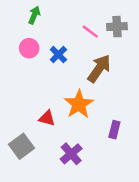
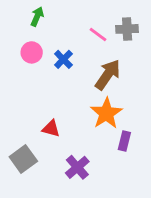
orange star: (79, 104) -> (106, 113), moved

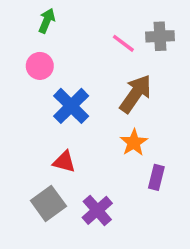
blue cross: (63, 59) -> (71, 106), moved, size x1.5
orange star: (106, 113) -> (134, 143), size x0.7
gray square: (23, 159) -> (48, 203), moved

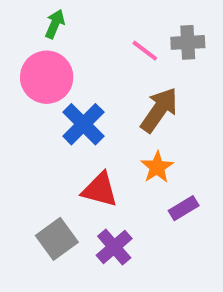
pink circle: (40, 66) -> (47, 77), size x1.6
red triangle: (64, 162) -> (100, 190), moved, size x1.4
purple rectangle: (156, 177) -> (184, 208), turned 45

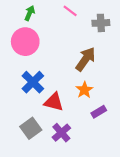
pink line: (145, 51) -> (70, 11), moved
blue cross: (83, 124) -> (33, 82), moved

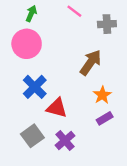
orange star: (84, 90) -> (102, 95), moved

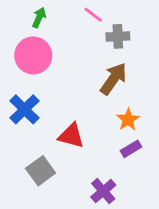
gray cross: (107, 24) -> (118, 36), moved
blue cross: (35, 87) -> (24, 109), moved
purple cross: (65, 140) -> (103, 191), moved

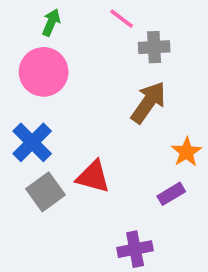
orange star: (128, 120) -> (186, 152), moved
gray square: (41, 171) -> (45, 192), moved
purple cross: (103, 191) -> (135, 249), turned 30

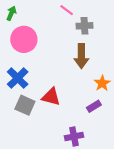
green arrow: (51, 22) -> (11, 13), moved
brown arrow: (148, 102) -> (81, 56), turned 145
gray square: (45, 192) -> (25, 105), turned -30

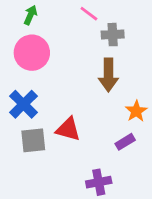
green arrow: (11, 13) -> (30, 15), moved
gray square: (25, 105) -> (33, 140), turned -30

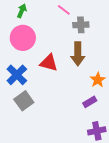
red triangle: (68, 129) -> (49, 63), moved
gray square: (33, 140) -> (24, 101), turned -30
purple cross: (99, 182) -> (97, 131), moved

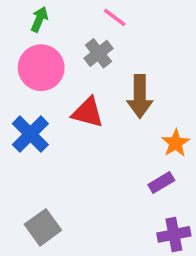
gray cross: (81, 25) -> (99, 53), moved, turned -35
gray square: (24, 101) -> (43, 227), moved

